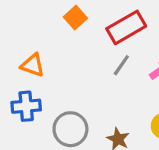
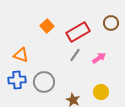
gray circle: (70, 129) -> (44, 82), moved

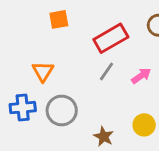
orange square: (47, 26) -> (59, 19), moved, turned 32
orange triangle: (21, 55) -> (43, 71), moved, turned 42

